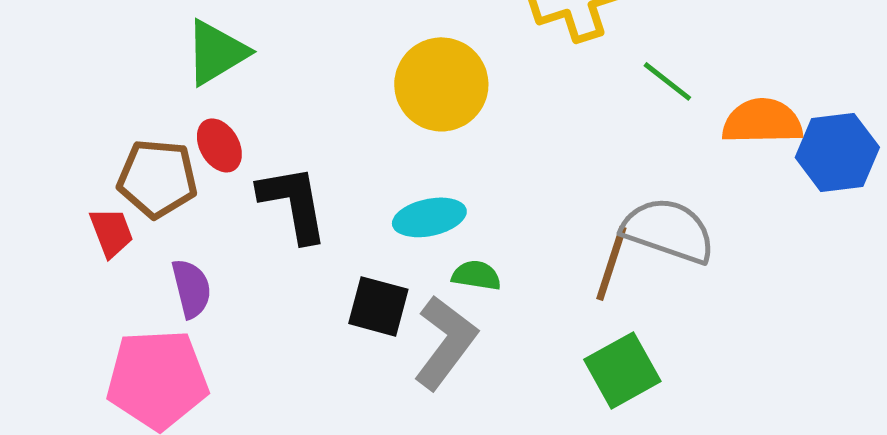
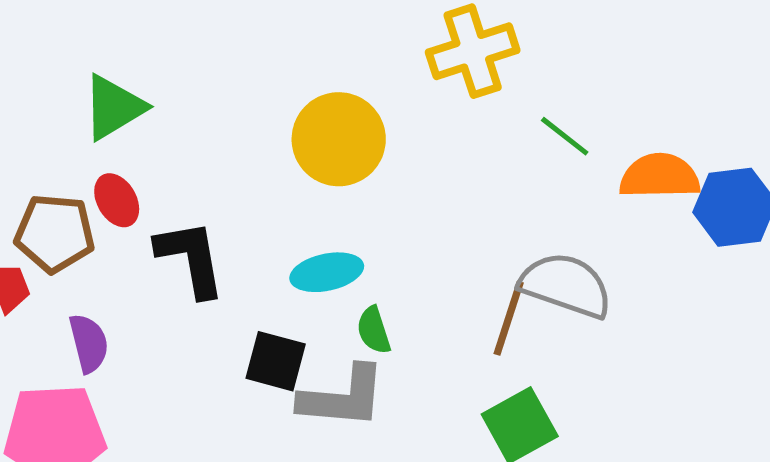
green semicircle: (476, 275) -> (374, 330), turned -117
gray L-shape: (445, 342) -> (343, 397), turned 58

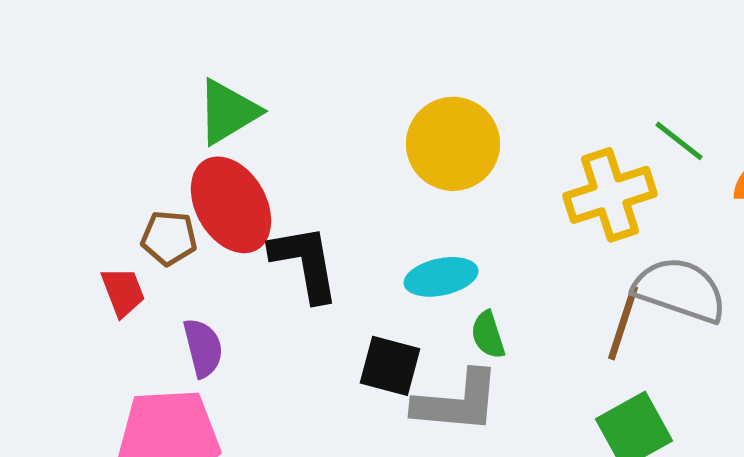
yellow cross: (473, 51) -> (610, 195), moved
red ellipse: (117, 200) -> (231, 205), size x1.8
brown pentagon: (55, 233) -> (169, 238), size x0.7

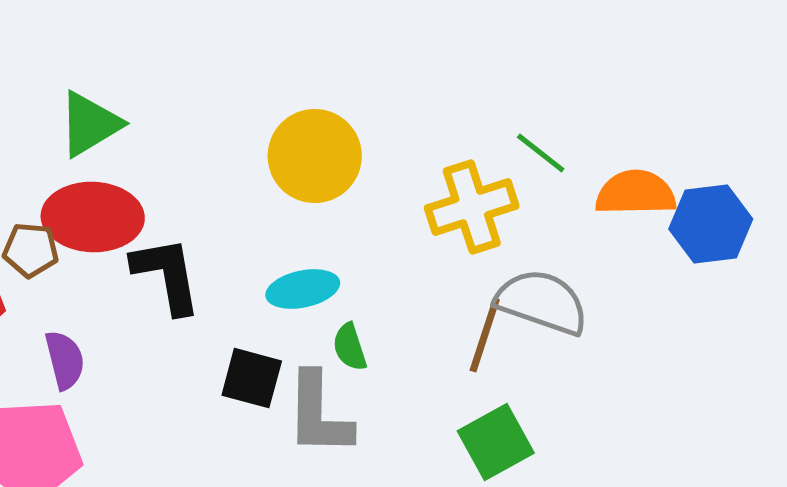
red ellipse: (231, 205) -> (93, 217), turned -58
gray L-shape: (457, 402) -> (319, 414), turned 86

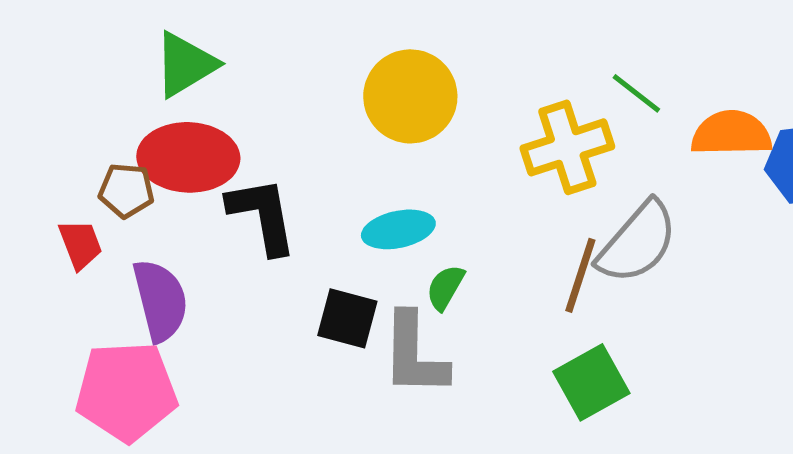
gray semicircle: (542, 302) -> (637, 242), turned 112
green semicircle: (350, 347) -> (445, 287), turned 48
purple semicircle: (65, 360) -> (160, 300), size x1.4

